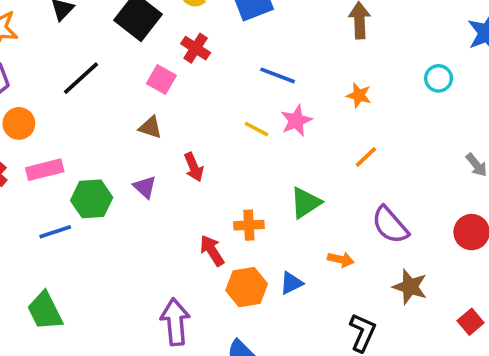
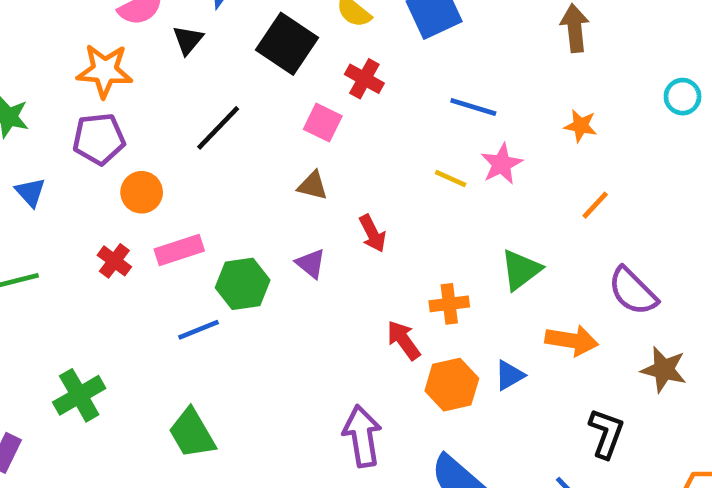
orange arrow: (341, 260) -> (572, 340), size x1.5

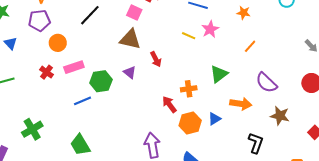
brown triangle: (313, 186) -> (130, 39), size x1.6

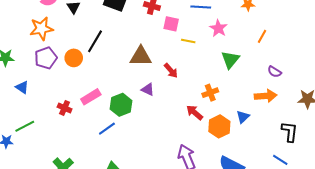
pink square: (134, 13) -> (171, 24), moved
yellow line: (189, 36) -> (188, 41), moved
orange circle: (58, 43) -> (74, 58), moved
green triangle: (219, 74) -> (230, 60), moved
purple semicircle: (266, 83) -> (274, 72), moved, size x0.6

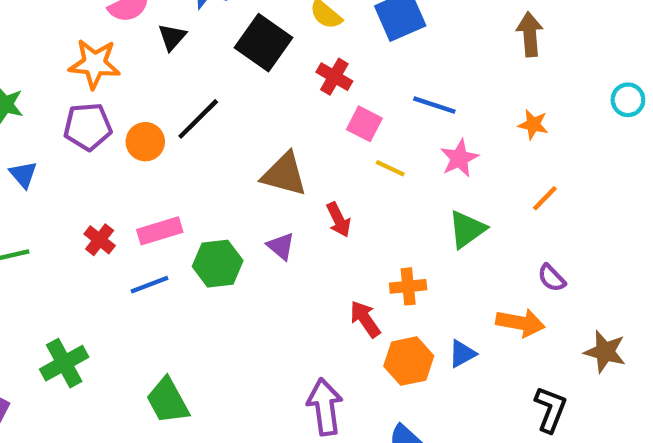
blue line: (107, 129) -> (149, 285), moved

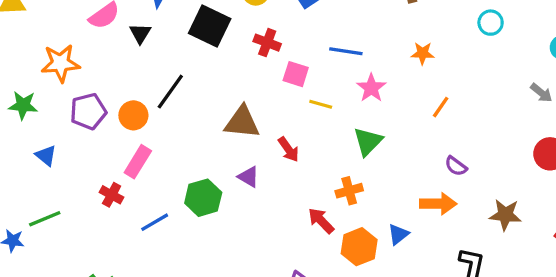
orange star: (95, 64) -> (60, 63), moved
green triangle: (467, 229) -> (368, 141), moved
pink rectangle: (160, 231) -> (138, 162), moved, turned -32

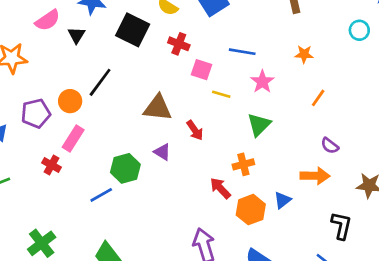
purple pentagon: (88, 111) -> (36, 113), moved
blue line: (155, 222) -> (101, 195), moved

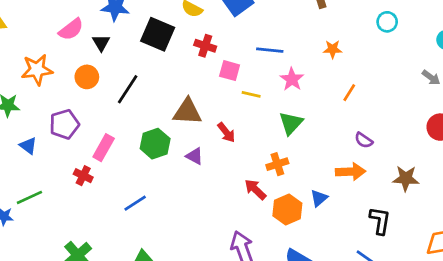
orange circle: (70, 101) -> (87, 77), moved
green hexagon: (125, 168) -> (155, 144), moved

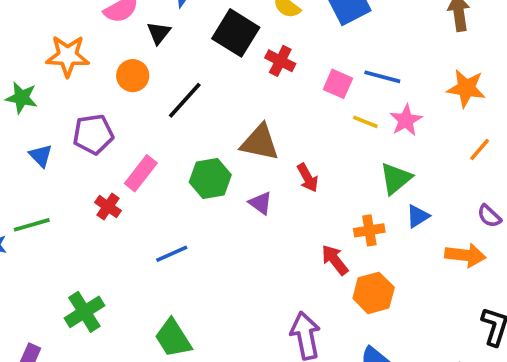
red cross: (205, 46) -> (280, 61), moved
orange star: (333, 49) -> (466, 88), size x1.5
pink square: (230, 71) -> (338, 84), moved
yellow line: (251, 94) -> (365, 122), moved
blue triangle: (319, 198) -> (418, 216), moved

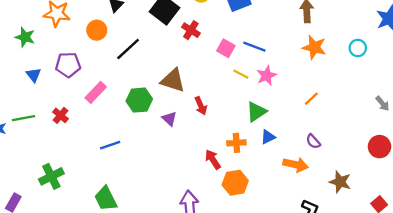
orange star: (466, 88) -> (314, 47), moved
red cross: (108, 207) -> (60, 115), moved

